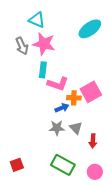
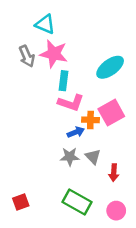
cyan ellipse: (90, 29) -> (110, 67), moved
cyan rectangle: (43, 70) -> (64, 81), moved

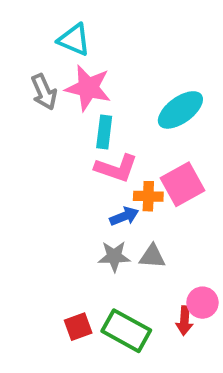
gray triangle: (93, 157) -> (152, 256), turned -42
red arrow: (114, 173) -> (184, 321), moved
red square: (21, 202) -> (78, 327), moved
pink circle: (116, 211) -> (202, 303), moved

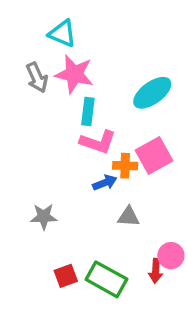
gray star: (114, 256) -> (44, 217), moved

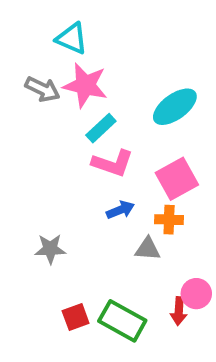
gray arrow: (37, 78) -> (42, 89), turned -40
cyan rectangle: (88, 111) -> (101, 128), turned 40
orange cross: (125, 166) -> (169, 220), moved

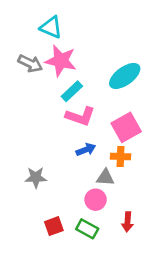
pink circle: (196, 294) -> (96, 200), moved
green rectangle: (122, 321) -> (87, 229), size x0.7

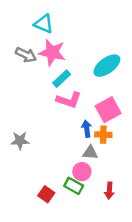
blue arrow: (86, 150) -> (87, 129), moved, turned -77
gray star: (36, 177) -> (20, 141), moved
red square: (54, 226) -> (46, 194), turned -35
green rectangle: (87, 229) -> (74, 186), moved

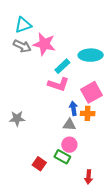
cyan triangle: (44, 24) -> (23, 25), moved, turned -42
cyan ellipse: (107, 66) -> (91, 55), turned 35
cyan rectangle: (62, 79) -> (62, 66), moved
gray triangle: (90, 153) -> (69, 125), moved
red arrow: (109, 191) -> (89, 177), moved

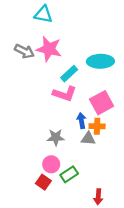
cyan triangle: (23, 25) -> (43, 14), moved, turned 30
gray star: (17, 118) -> (56, 137), moved
gray triangle: (69, 125) -> (88, 139), moved
pink circle: (69, 145) -> (51, 164), moved
green rectangle: (62, 157) -> (69, 174), turned -63

